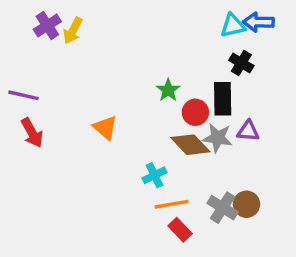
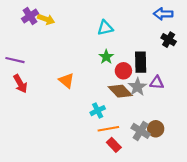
cyan triangle: (233, 26) -> (105, 28), moved
yellow arrow: (73, 31) -> (46, 19), turned -98
black cross: (241, 63) -> (169, 40), moved
gray star: (218, 138) -> (137, 87), turned 30

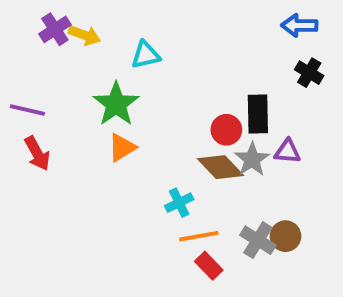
cyan triangle: (105, 28) -> (146, 55), moved
green star: (106, 57) -> (116, 104), moved, size x1.6
orange triangle: (66, 80) -> (122, 147), turned 49

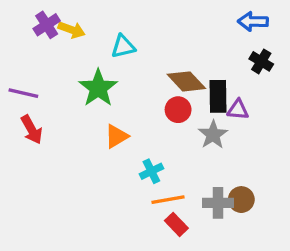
red circle: (226, 130) -> (178, 110), moved
orange triangle: (122, 147) -> (116, 136), moved
purple triangle: (287, 151) -> (238, 110), moved
brown diamond: (220, 167) -> (186, 81), moved
gray cross: (258, 240) -> (218, 203), turned -32

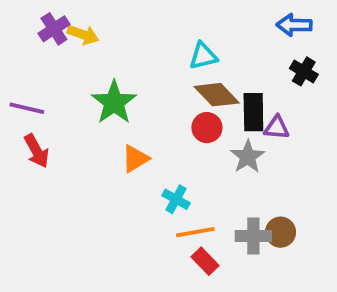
cyan triangle: (123, 46) -> (203, 56), moved
cyan cross: (151, 171) -> (176, 199), turned -35

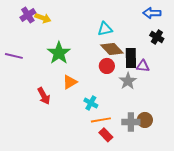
red arrow: (37, 151) -> (44, 96), moved

